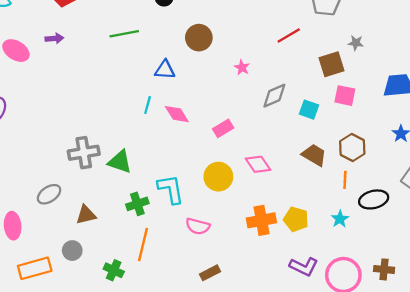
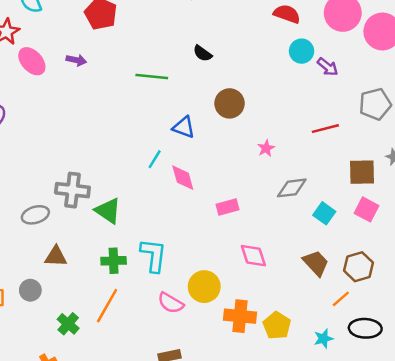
yellow circle: (218, 177) -> (204, 287), moved
orange line: (345, 180) -> (341, 299), turned 30
gray ellipse: (49, 194) -> (35, 215), moved

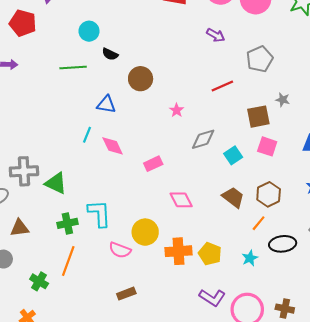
cyan circle: (302, 51) -> (89, 31), moved
black semicircle: (202, 53) -> (110, 54), moved
cyan square: (324, 213) -> (233, 155), turned 30

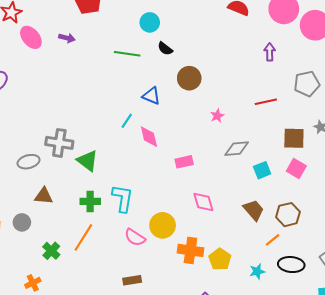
purple arrow: (216, 35) -> (270, 52), turned -132

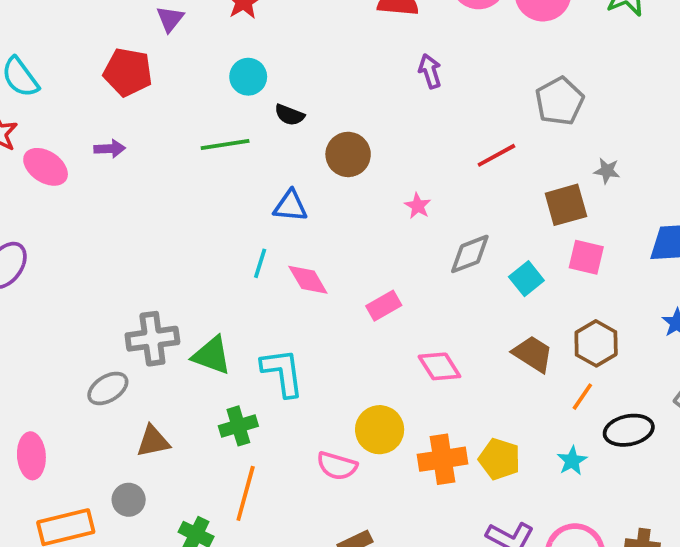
purple arrow: (270, 52) -> (430, 71), moved
cyan L-shape: (123, 198) -> (282, 372), moved

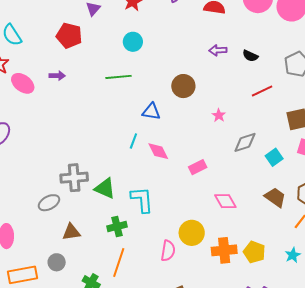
purple arrow: (430, 71) -> (218, 50), moved, turned -78
black semicircle: (289, 115) -> (250, 56), moved
pink semicircle: (337, 466) -> (168, 251), turned -100

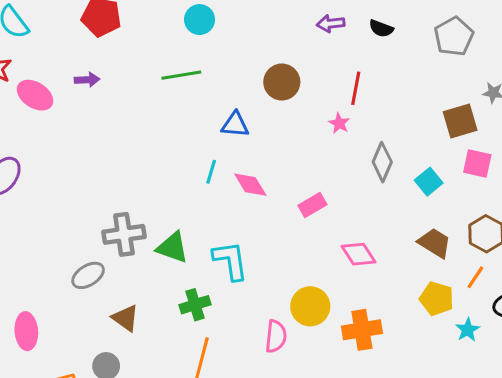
red line: (262, 91) -> (356, 88), moved, turned -50
gray diamond: (245, 142) -> (382, 162), turned -45
brown triangle: (71, 232) -> (125, 318), turned 48
yellow pentagon: (254, 252) -> (437, 299), moved

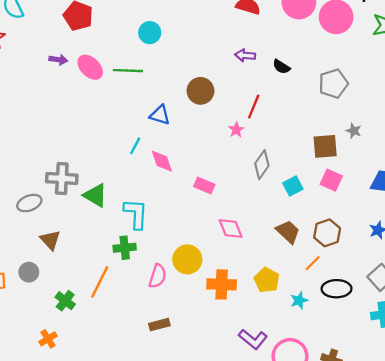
pink ellipse: (35, 95) -> (90, 67), moved
pink rectangle: (312, 205) -> (204, 185), turned 42
yellow pentagon: (437, 299) -> (267, 280), moved
green cross: (195, 305) -> (125, 248), moved

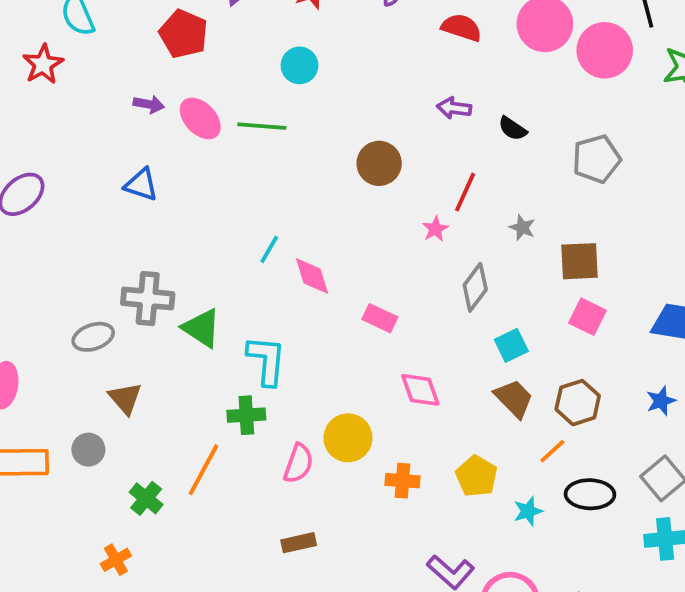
blue triangle: (160, 115) -> (141, 185), moved
gray star: (354, 131) -> (522, 228), moved
cyan square: (293, 186) -> (511, 345), moved
orange cross: (222, 284) -> (403, 481), size x0.7

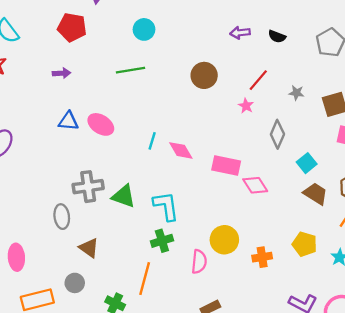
pink ellipse: (200, 118) -> (101, 124), moved
red line: (465, 192) -> (258, 80), turned 30
pink rectangle: (380, 318) -> (226, 166), size x1.4
gray ellipse: (93, 337) -> (62, 217), turned -65
pink diamond: (420, 390) -> (255, 185), moved

